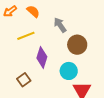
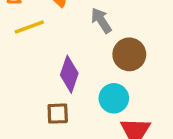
yellow line: (26, 36) -> (29, 27), moved
brown square: (24, 80) -> (58, 114), moved, turned 32

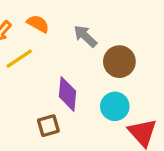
brown square: (58, 114) -> (48, 126), moved

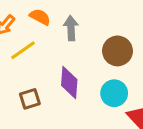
gray arrow: (85, 36) -> (71, 28), moved, turned 45
brown square: (48, 126) -> (30, 99), moved

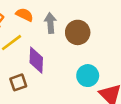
brown circle: (118, 51) -> (78, 32), moved
purple diamond: (69, 82) -> (36, 60), moved

